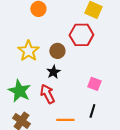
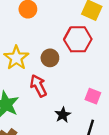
black star: (53, 72) -> (63, 115), moved
red arrow: (47, 94) -> (38, 86), moved

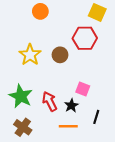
red arrow: (38, 86) -> (50, 101), moved
pink square: (93, 96) -> (83, 89), moved

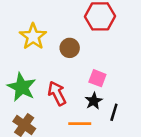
brown circle: (60, 55) -> (70, 48), moved
black star: (71, 106) -> (94, 101), moved

